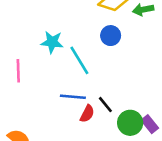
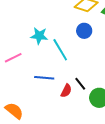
pink line: (18, 71) -> (13, 58), turned 66
blue line: (73, 97) -> (44, 78), moved

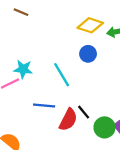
cyan star: (39, 36) -> (23, 69), moved
red semicircle: (66, 91) -> (68, 120), size x1.5

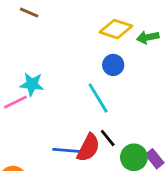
cyan line: (62, 75) -> (98, 98), moved
blue line: (44, 105) -> (66, 150), moved

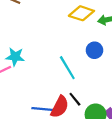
blue circle: (113, 65) -> (94, 50), moved

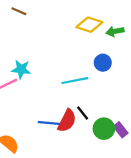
cyan line: (67, 68) -> (75, 81), turned -70

